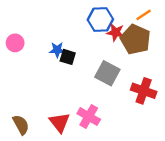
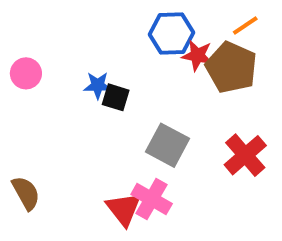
gray square: (107, 73) -> (168, 145), moved
red cross: (144, 91) -> (245, 155), turned 30
red triangle: (59, 122) -> (124, 209), moved
brown semicircle: (21, 125) -> (26, 193), moved

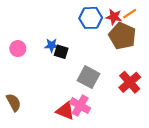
red star: (197, 55) -> (114, 17), moved
pink circle: (26, 73) -> (18, 49), moved
red triangle: (124, 209) -> (65, 111), turned -30

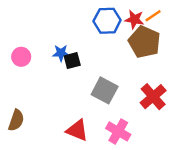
black square: (61, 52) -> (72, 61), turned -32
brown semicircle: (14, 102) -> (16, 120), turned 48
pink cross: (80, 106) -> (118, 131), moved

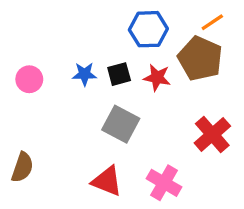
red star: (134, 19) -> (157, 78), moved
black square: (72, 61) -> (119, 74), moved
gray square: (105, 90) -> (121, 124), moved

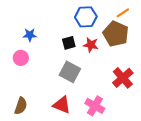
blue star: (85, 74) -> (30, 35), moved
pink circle: (29, 79) -> (21, 58), moved
brown semicircle: (22, 167) -> (21, 106), moved

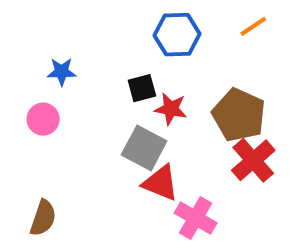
brown pentagon: (116, 34) -> (239, 115), moved
red star: (91, 45) -> (171, 109), moved
red triangle: (62, 105) -> (161, 183), moved

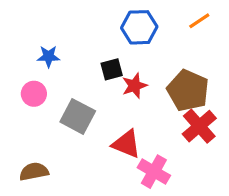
red star: (171, 109) -> (134, 86), turned -30
gray square: (144, 148) -> (78, 116), moved
brown semicircle: (43, 218) -> (34, 172), turned -120

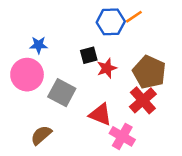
orange line: (199, 21) -> (134, 17), moved
pink circle: (34, 94) -> (27, 75), size x1.6
red cross: (199, 126) -> (143, 100), moved
brown semicircle: (34, 172) -> (41, 135), moved, turned -30

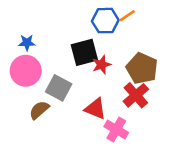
blue star: (39, 45) -> (27, 43), moved
black square: (89, 55) -> (84, 52), size x1.6
brown semicircle: (41, 135) -> (39, 110), moved

